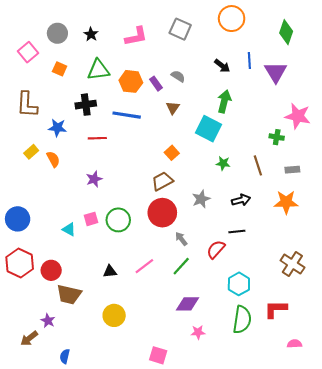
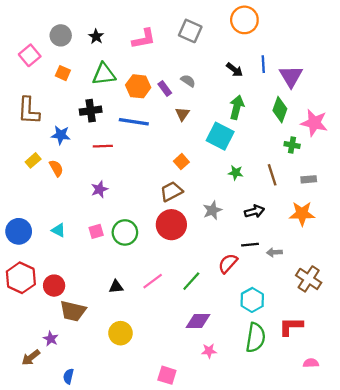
green diamond: (286, 32) -> (280, 110), moved
cyan triangle: (69, 229) -> (58, 230), moved
gray arrow: (181, 239) -> (274, 252), moved, turned -56

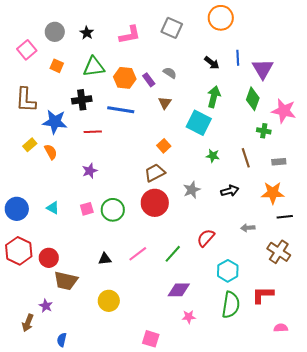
blue star: (61, 135) -> (55, 122), size x1.4
black line: (250, 245) -> (285, 217), moved
brown arrow: (31, 358) -> (28, 323), turned -30

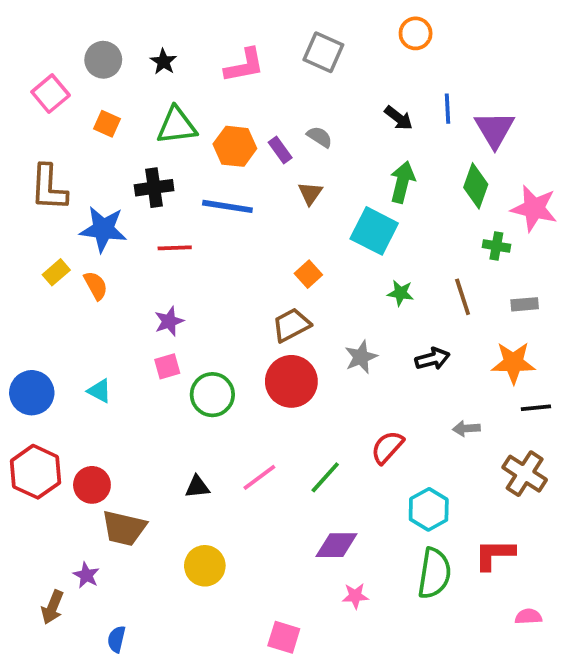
orange circle: (221, 18) -> (416, 33), size x0.7
pink square: (87, 209) -> (167, 366), moved

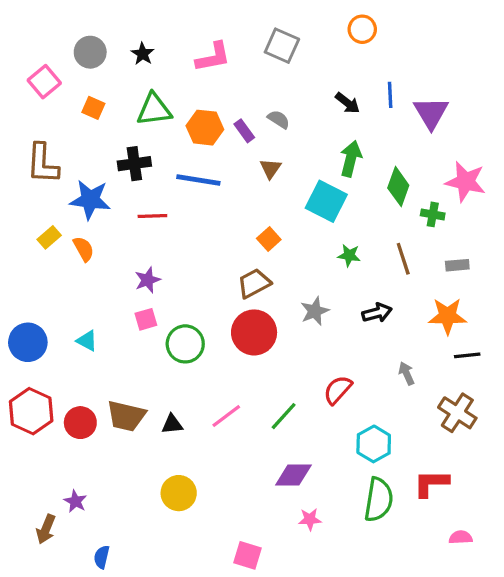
green diamond: (476, 186) -> (398, 187), moved
gray arrow: (466, 428) -> (407, 373), turned 70
brown trapezoid: (124, 528) -> (126, 416), moved

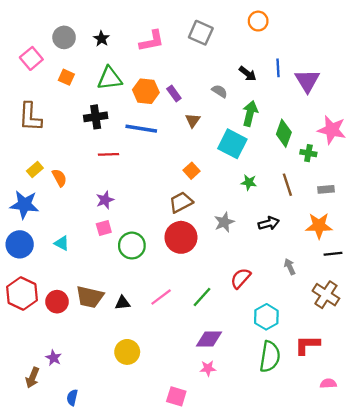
gray semicircle: (279, 119) -> (220, 91), moved
blue star: (90, 200) -> (24, 205), moved
pink star: (310, 519) -> (208, 368), moved

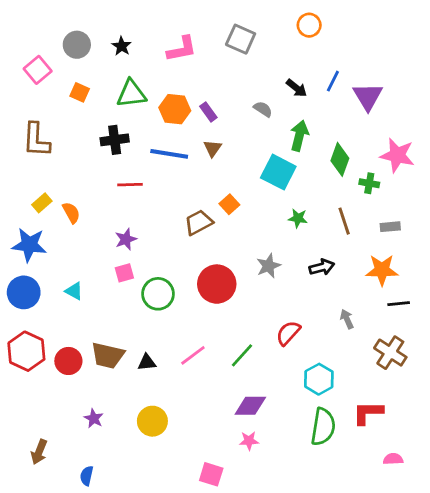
blue line: (278, 68) -> (333, 81), turned 30
brown triangle: (193, 120) -> (213, 148), moved
brown trapezoid: (181, 202) -> (199, 222), moved
purple star: (54, 358) -> (94, 418), moved

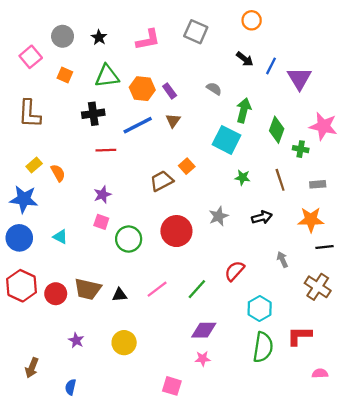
black arrow: (297, 88) -> (245, 59), moved
blue line: (169, 154) -> (138, 125), turned -36
pink square: (124, 273) -> (101, 222), turned 35

